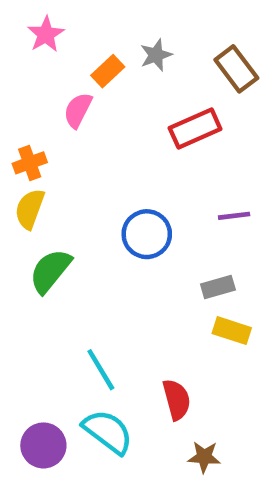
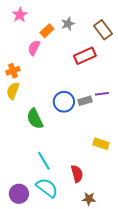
green semicircle: (50, 271) -> (35, 119), moved, turned -65
gray rectangle: (218, 287) -> (85, 101), moved

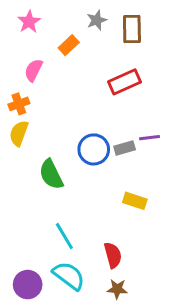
gray star: (68, 24) -> (97, 20), moved
brown rectangle: (103, 30) -> (132, 29), moved, turned 36
pink semicircle: (34, 48) -> (34, 70), moved
yellow rectangle: (101, 144) -> (135, 201), moved
brown star: (89, 199) -> (117, 289), moved

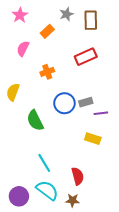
orange cross: (19, 104) -> (47, 72), moved
purple line: (150, 138) -> (101, 113), moved
brown star: (117, 289) -> (73, 200), moved

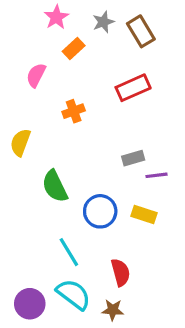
pink star: (20, 15) -> (56, 17), moved
brown rectangle: (91, 20) -> (141, 31), turned -30
blue circle: (64, 103) -> (100, 211), moved

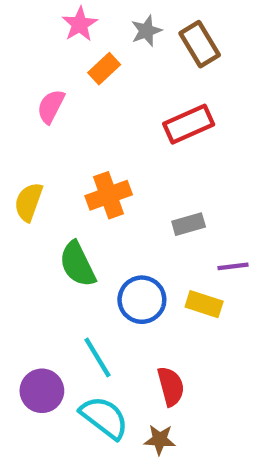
orange cross: (74, 111) -> (109, 195), moved, size x1.4
purple line: (157, 175) -> (233, 266), moved
purple circle: (30, 304) -> (42, 391), moved

